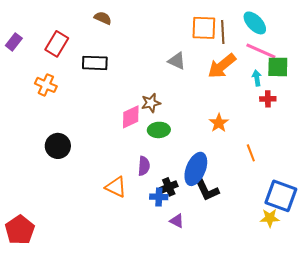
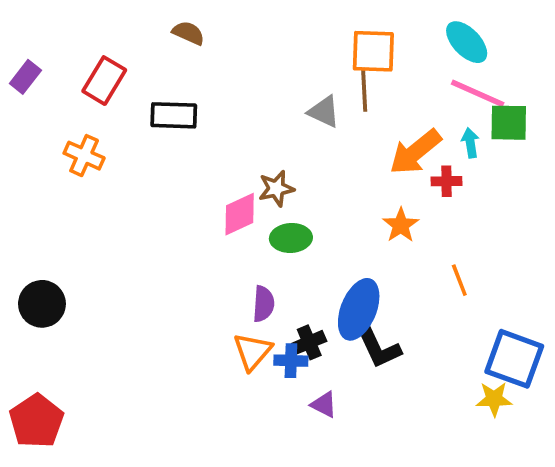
brown line: (223, 32) -> (364, 90), moved
orange arrow: (222, 66) -> (415, 152), moved
red cross: (268, 99) -> (447, 181), moved
black circle: (58, 146) -> (42, 304), moved
orange triangle: (116, 187) -> (252, 351), moved, turned 45

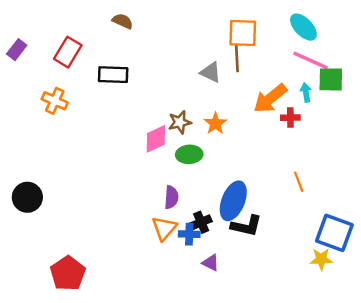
orange star: (401, 225) -> (215, 123), moved
black L-shape: (379, 348) -> (246, 226), turned -52
red pentagon: (36, 421) -> (68, 273), moved

